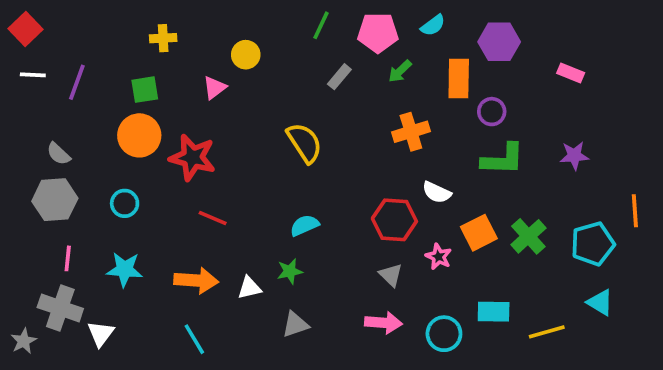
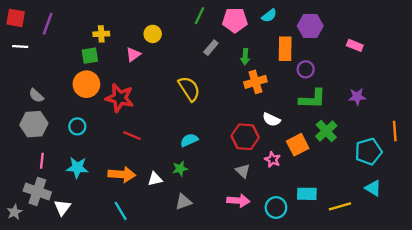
red square: (25, 29) -> (16, 18), turned -36
yellow cross: (163, 38) -> (101, 34), moved
green arrow: (400, 71) -> (245, 57), moved, turned -42
purple line: (77, 82) -> (48, 24), moved
green cross: (528, 236) -> (326, 131), moved

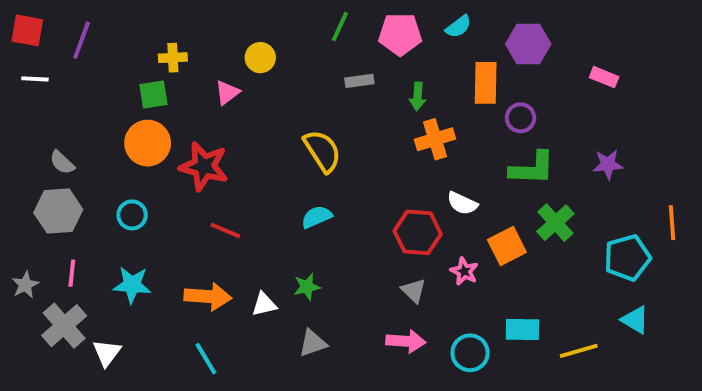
gray rectangle: (211, 48) -> (359, 81), turned 42
cyan semicircle: (189, 140) -> (317, 217), moved
gray cross: (37, 192) -> (64, 326), turned 30
gray star: (14, 212) -> (25, 285), moved

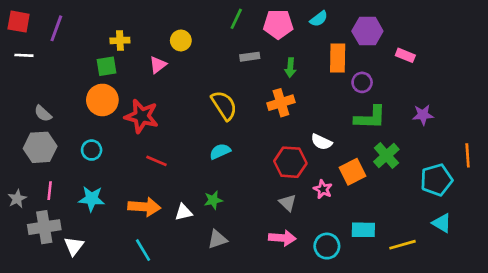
pink rectangle: (604, 77) -> (405, 55), moved
orange cross: (435, 139) -> (281, 103), moved
gray cross: (64, 326) -> (44, 227), turned 32

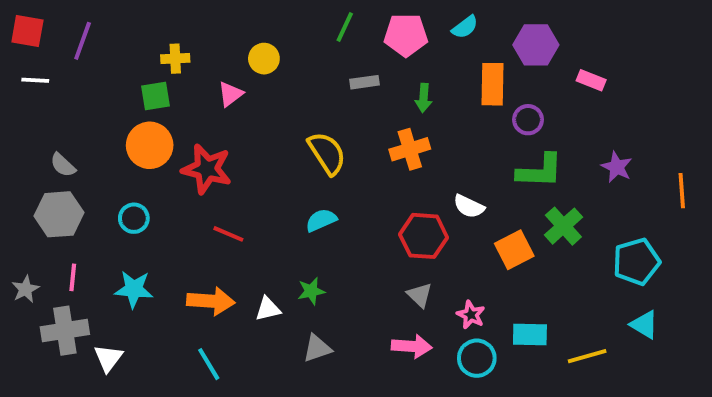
purple star: (423, 115) -> (617, 167), turned 30
orange line: (468, 155) -> (682, 191), moved
pink star: (323, 189) -> (471, 315), moved

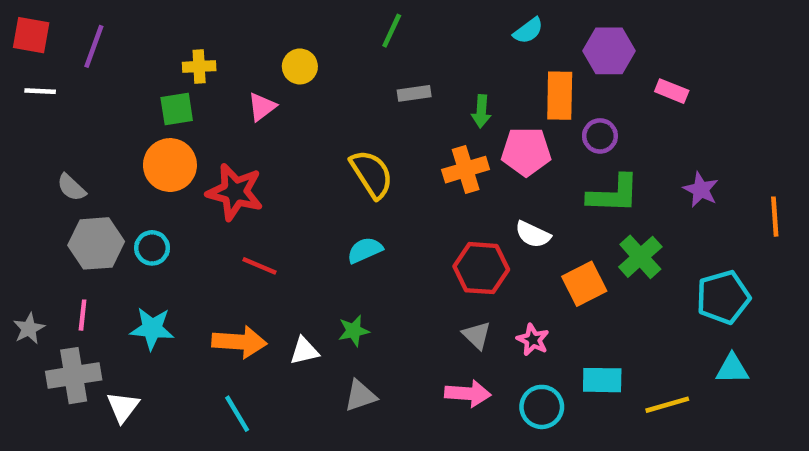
pink pentagon: (406, 35) -> (526, 152), moved
gray hexagon: (59, 214) -> (96, 243), moved
pink star: (471, 315) -> (533, 340), moved
cyan triangle: (644, 325) -> (732, 369), turned -32

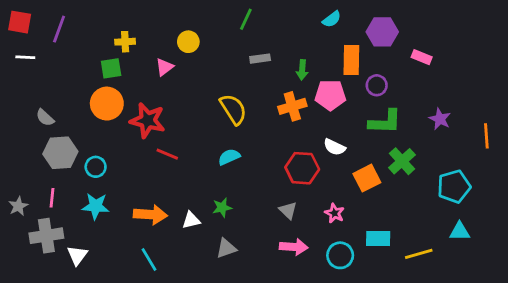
cyan circle: (152, 248) -> (96, 167), moved
red line: (260, 266) -> (167, 154), moved
gray triangle: (477, 335) -> (288, 210), moved

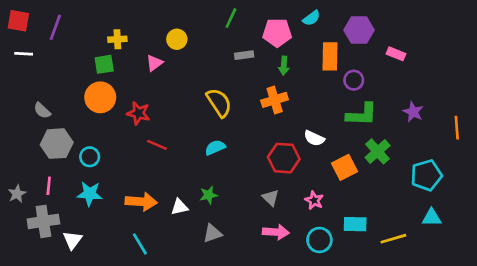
pink pentagon: (330, 95) -> (277, 33), moved
red star: (148, 120) -> (139, 113), size x0.7

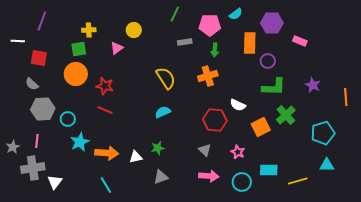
red square: (18, 21) -> (39, 58), moved
red line: (157, 145) -> (105, 110), moved
cyan star: (90, 194) -> (80, 142), moved, turned -30

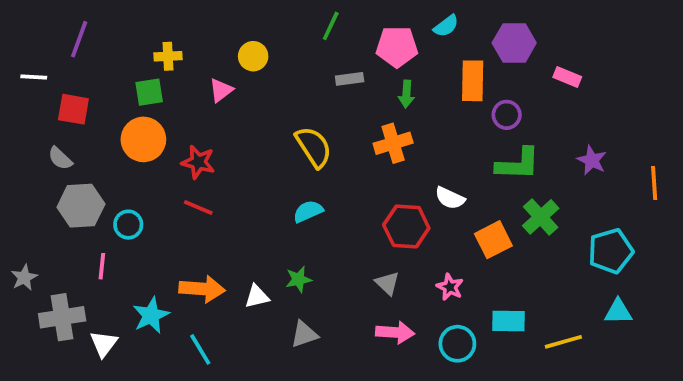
pink line: (37, 141) -> (102, 266), moved
cyan star: (80, 142) -> (151, 315), moved

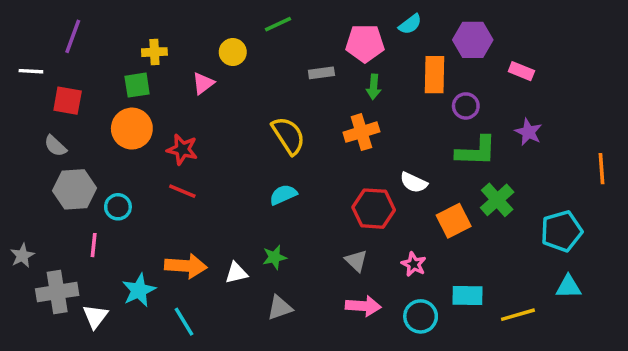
green line: (331, 26) -> (278, 24), moved, turned 40
purple star: (592, 160) -> (528, 132), moved

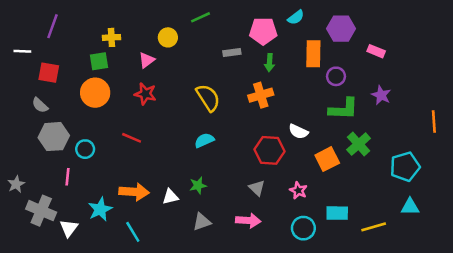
red star: (182, 149) -> (145, 94), moved
gray cross: (57, 292) -> (41, 211), turned 32
pink arrow: (363, 306) -> (248, 221), moved

